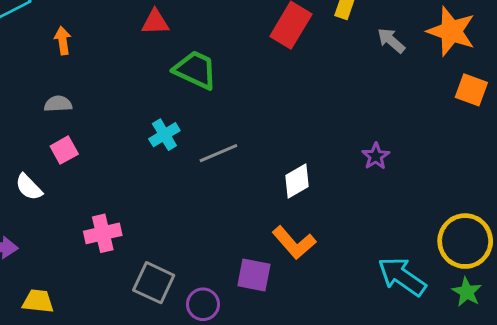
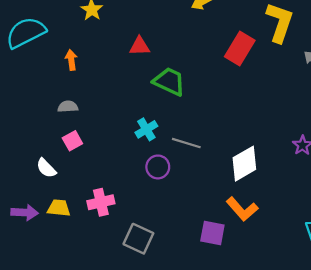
gray line: (218, 153) -> (186, 143), turned 40
white diamond: (297, 181) -> (244, 164), size x1.4
yellow trapezoid: (38, 301) -> (59, 208), moved
purple circle: (203, 304) -> (158, 167), moved

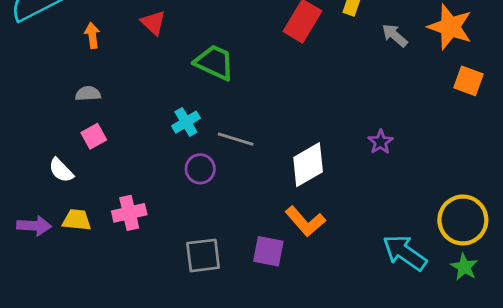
red triangle: (140, 46) -> (153, 23), moved, turned 45
gray square: (138, 239) -> (203, 255), moved, turned -32

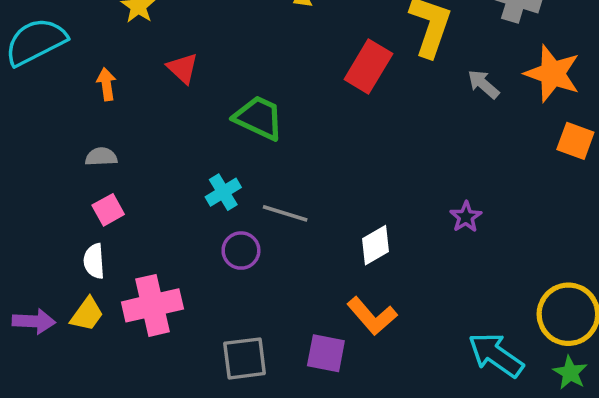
white diamond: (308, 165) -> (375, 245), size x0.7
white semicircle: (61, 170) -> (94, 261), moved, turned 40
pink cross: (129, 213) -> (152, 305), size x1.4
yellow trapezoid: (77, 220) -> (87, 314), turned 120

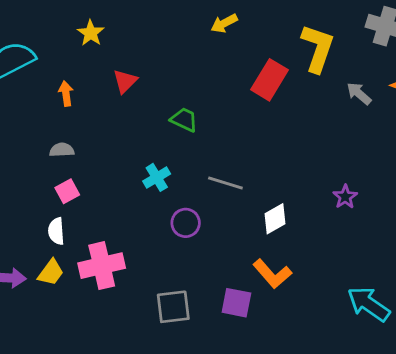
red triangle: (183, 68) -> (125, 81), turned 32
green trapezoid: (259, 118) -> (184, 120), size x0.7
gray line: (285, 213) -> (225, 183), moved
purple circle: (241, 251) -> (186, 223), moved

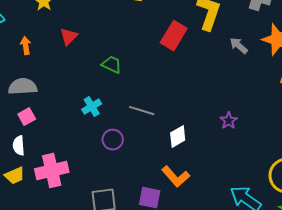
gray semicircle: (62, 150) -> (23, 87), size x1.6
yellow trapezoid: (51, 272) -> (15, 176), turned 30

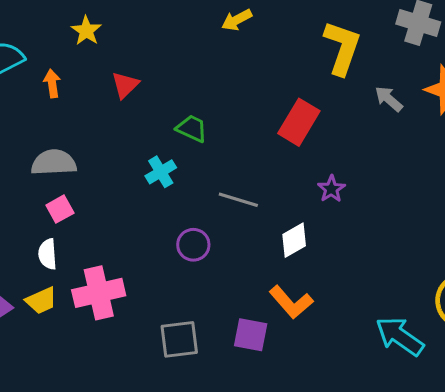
red rectangle: (174, 36) -> (299, 122), moved
orange arrow: (26, 46) -> (52, 83), moved
cyan cross: (92, 107) -> (161, 172), moved
purple star: (229, 121) -> (331, 189), moved

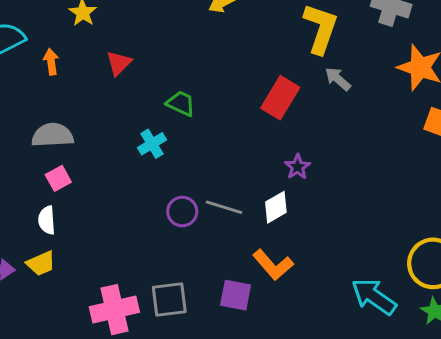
gray arrow: (389, 99) -> (338, 79), moved
purple star: (331, 189) -> (297, 167), moved
gray line: (238, 200) -> (224, 207), moved
pink cross: (99, 293) -> (114, 310), moved

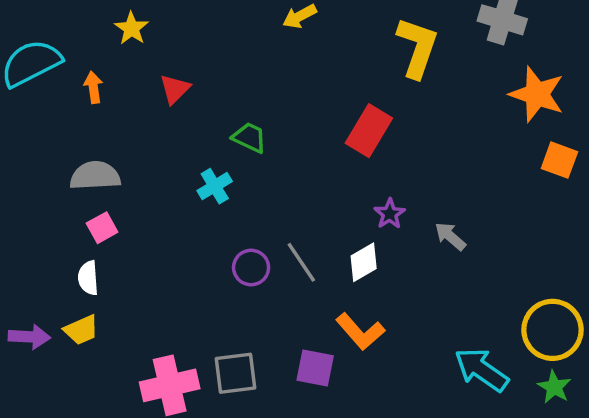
gray arrow: (338, 79) -> (450, 236), moved
gray line: (224, 207) -> (301, 262), turned 39

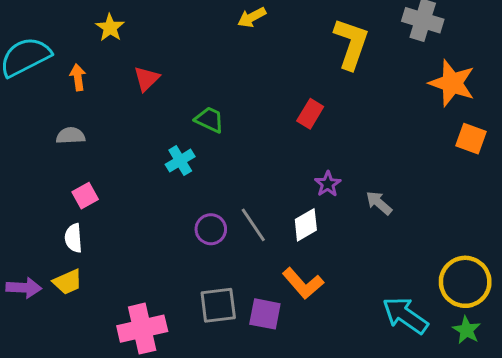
red rectangle: (369, 131) -> (310, 114), size x0.7
gray semicircle: (95, 176) -> (71, 136), moved, size x0.7
gray square: (235, 373) -> (218, 305), moved

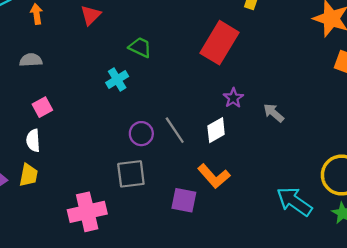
red rectangle: (310, 114) -> (220, 43), size x1.8
yellow trapezoid: (68, 282) -> (29, 175), turned -55
gray square: (218, 305) -> (131, 174), moved

